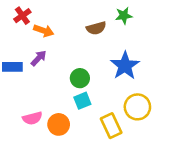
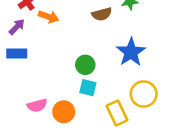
purple arrow: (39, 58) -> (17, 27), moved
cyan square: (82, 101) -> (88, 88), turned 36

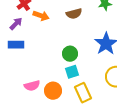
brown semicircle: (102, 14) -> (74, 14), moved
cyan square: (88, 88) -> (72, 72), turned -32
yellow rectangle: (117, 113) -> (83, 93), moved

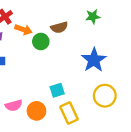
green circle: (70, 54) -> (41, 41), moved

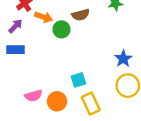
blue star: (94, 60) -> (123, 59), moved, size x0.7

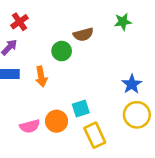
orange arrow: (44, 17) -> (41, 77), moved, turned 60
orange circle: (57, 101) -> (57, 121), moved

